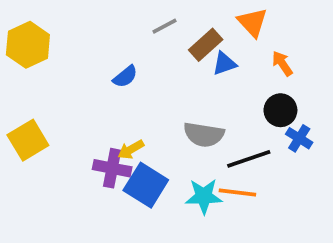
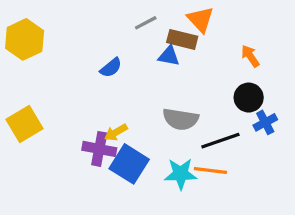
orange triangle: (252, 22) -> (200, 20), moved
brown rectangle: (206, 45) -> (182, 39), turned 56
blue triangle: (224, 63) -> (169, 56), moved, turned 30
blue cross: (299, 138) -> (265, 122), turned 30

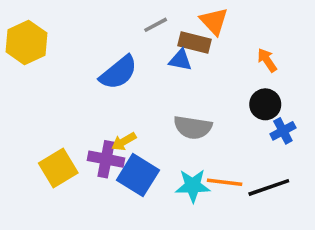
blue semicircle: (111, 68) -> (118, 73), size x1.6
yellow square: (25, 124) -> (58, 168), moved
black line: (220, 141) -> (269, 187), moved

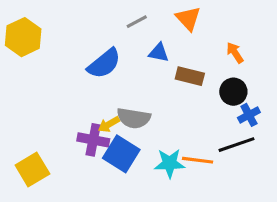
brown rectangle: (195, 42) -> (190, 76), moved
gray semicircle: (193, 127) -> (134, 118), moved
yellow square: (58, 168) -> (32, 170), moved
black line: (269, 187) -> (237, 145), moved

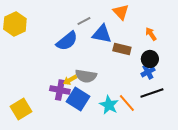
gray line: (137, 22) -> (84, 21), moved
blue triangle: (159, 53) -> (102, 34), size x1.5
blue cross: (249, 115) -> (148, 72), moved
orange line: (198, 160) -> (127, 103), turned 42
cyan star: (170, 163) -> (109, 105), turned 30

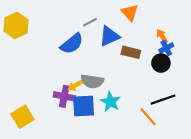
blue triangle: (102, 34) -> (109, 36), turned -35
blue cross: (148, 72) -> (166, 48), moved
blue square: (78, 99) -> (84, 106), turned -35
orange line: (127, 103) -> (148, 117), moved
cyan star: (109, 105) -> (110, 102), moved

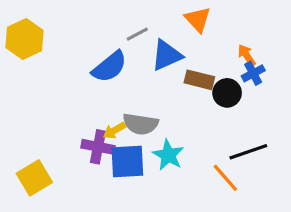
black circle: (161, 63) -> (227, 93), moved

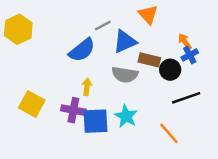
gray semicircle: (140, 124) -> (125, 75), moved
yellow arrow: (114, 130) -> (87, 87), moved, turned 126
black line: (248, 152) -> (186, 98), moved
yellow square: (34, 178) -> (32, 104), moved, turned -30

